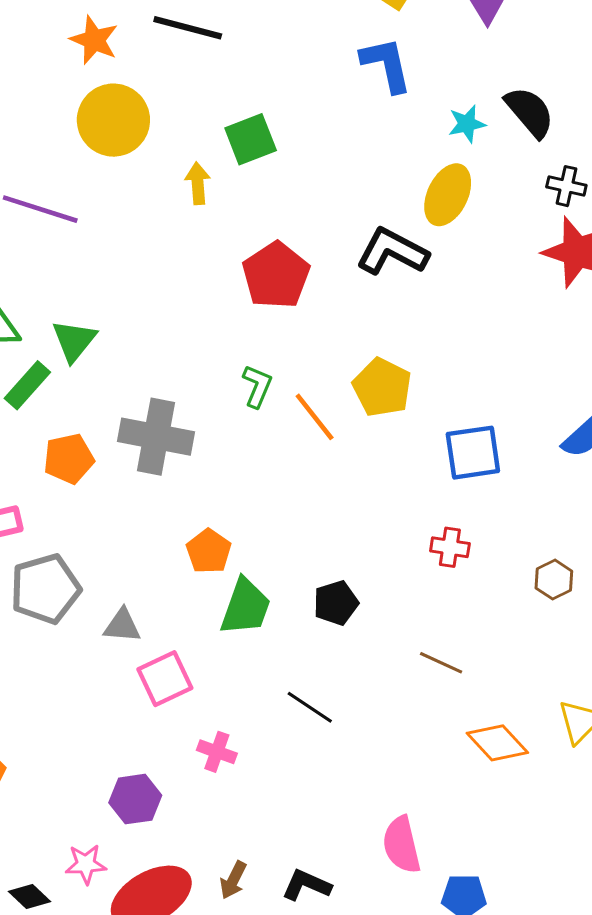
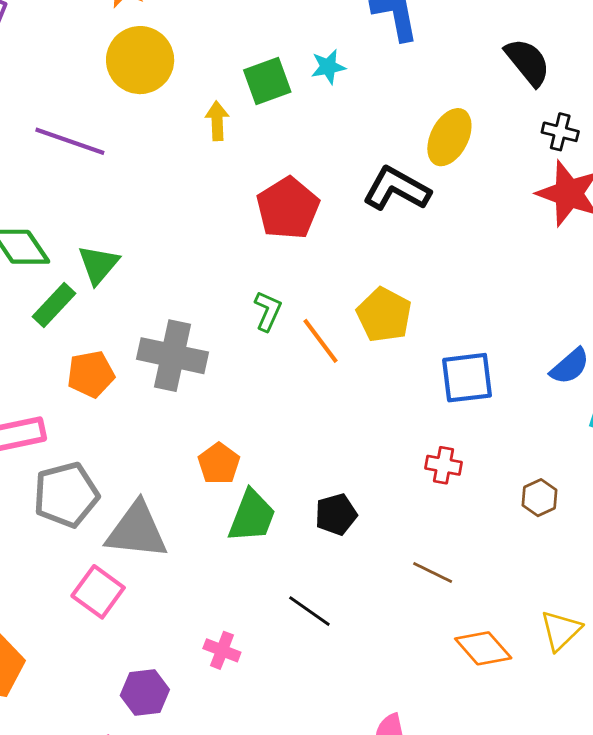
cyan star: (467, 124) -> (328, 67), moved
gray triangle: (122, 626) -> (137, 531), size x1.8
pink square: (165, 679) -> (98, 592), moved, turned -30

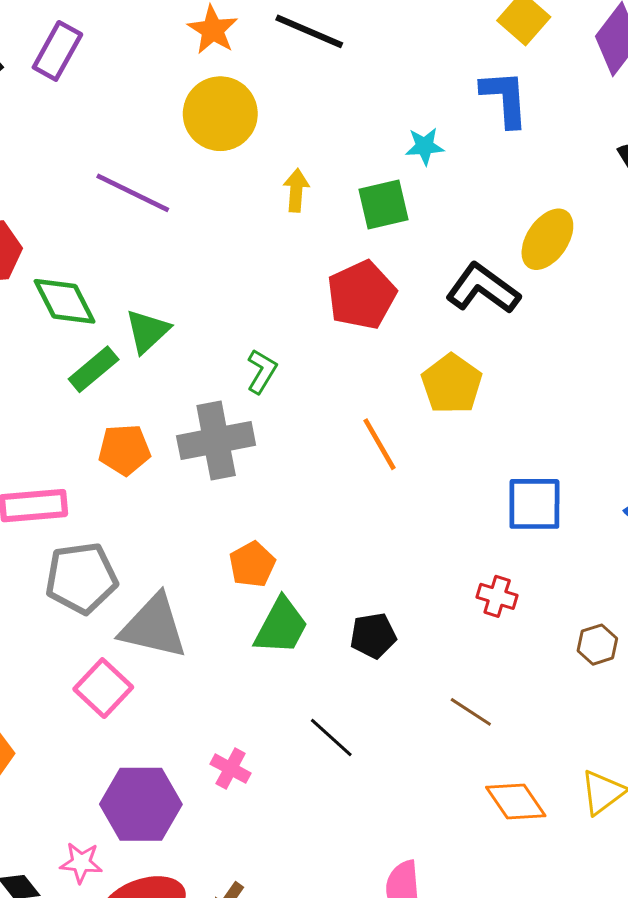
green square: (267, 81) -> (384, 204), moved
green L-shape: (268, 311) -> (262, 371), moved
yellow pentagon: (384, 315) -> (452, 384), moved
gray cross: (172, 356) -> (216, 441), turned -30
purple hexagon: (145, 692) -> (141, 804), size x1.5

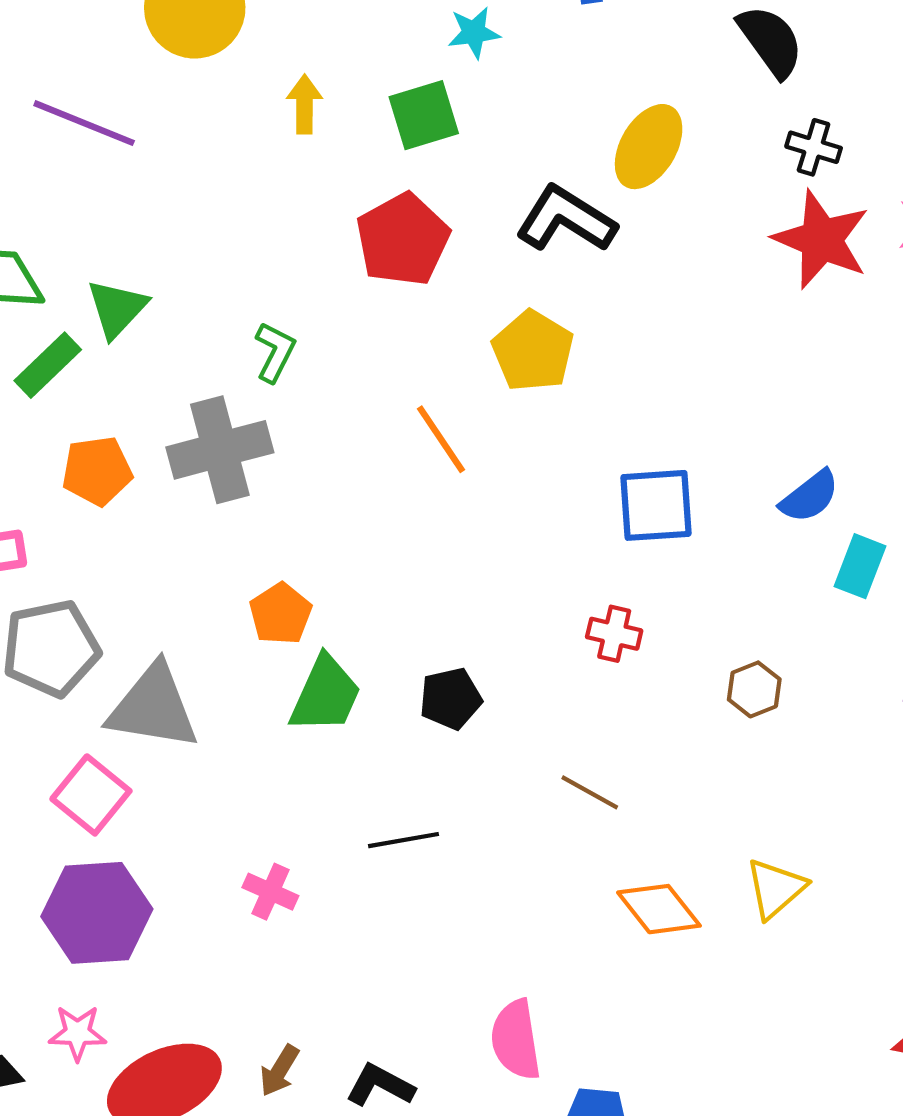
black line: (331, 737) -> (403, 840), turned -48
purple hexagon: (141, 804) -> (97, 913), moved

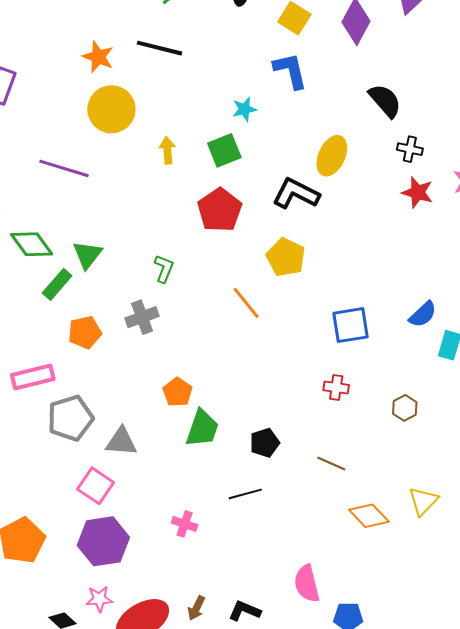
red star: (821, 240) -> (418, 192), size x0.7
gray cross: (220, 450) -> (142, 317), size x0.7
black pentagon: (451, 699) -> (265, 443), moved
gray triangle: (153, 707) -> (121, 442), size x0.7

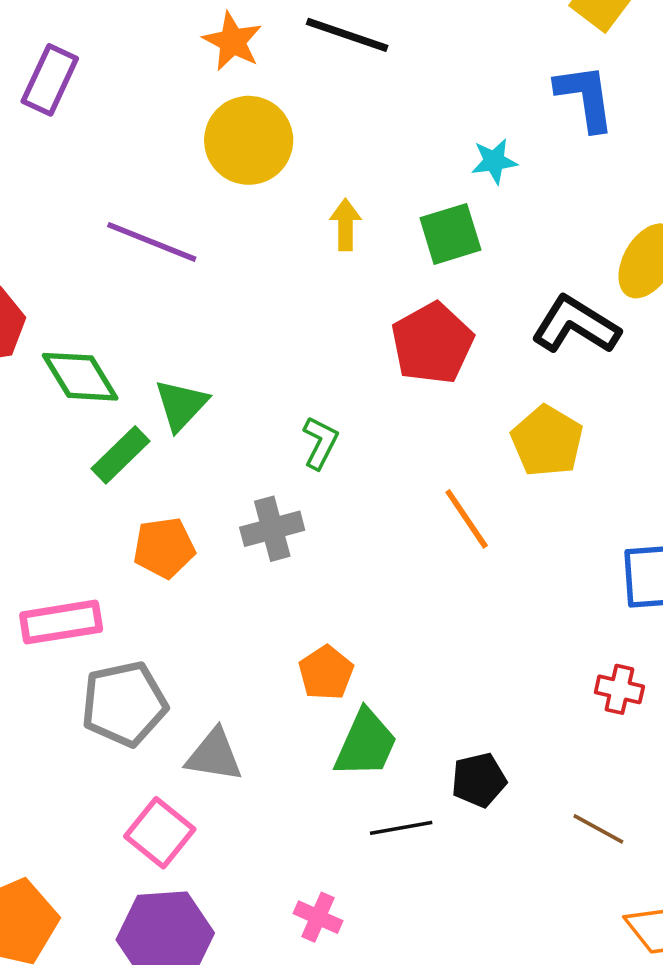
black line: (245, 494) -> (401, 828), moved

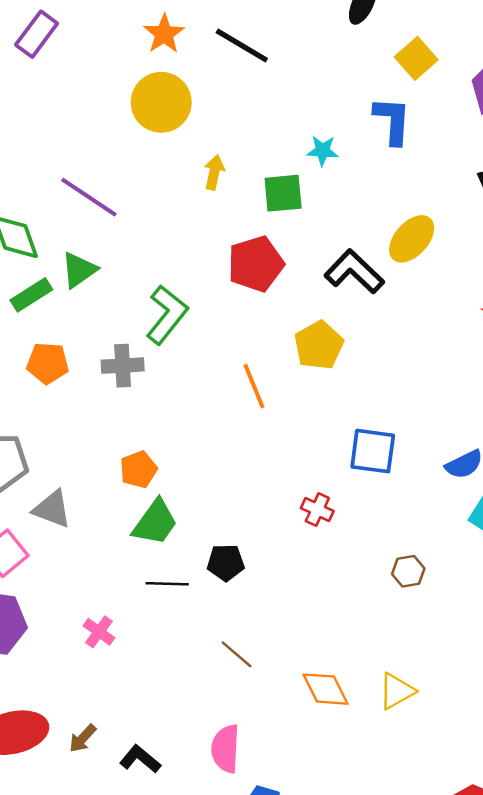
purple line: (152, 242) -> (89, 197), moved
green L-shape: (320, 443) -> (167, 315), size x1.6
red cross: (619, 689) -> (317, 510), moved
brown line: (598, 829) -> (237, 654), moved

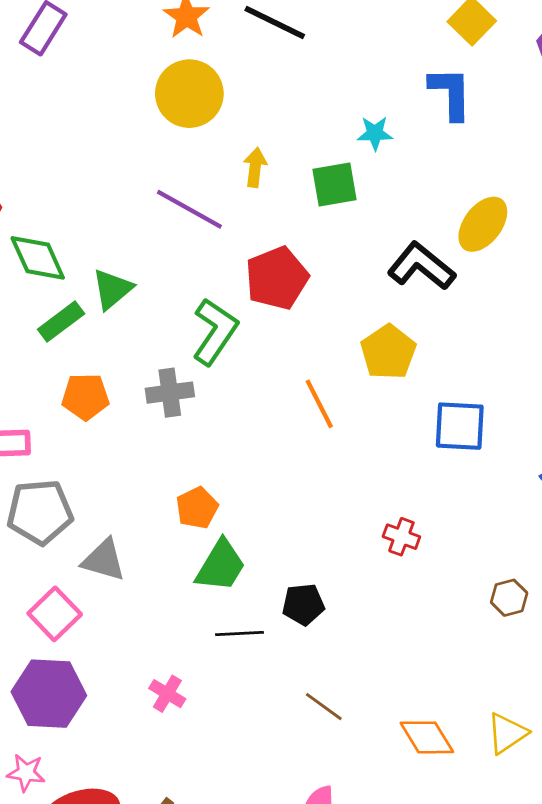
purple line: (89, 197) -> (189, 209), moved
red pentagon: (256, 264) -> (277, 278), moved
blue square: (373, 451) -> (460, 426), moved

